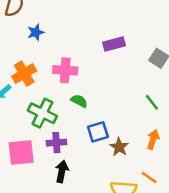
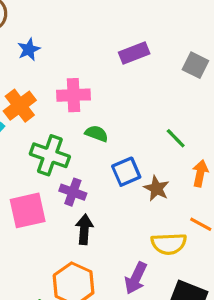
green line: (152, 102) -> (176, 138), moved
purple cross: (56, 143) -> (73, 192), turned 30

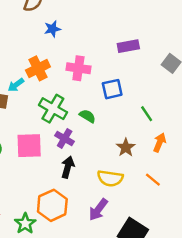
green semicircle: (97, 134) -> (87, 116), moved
blue square: (126, 172) -> (112, 89), moved
yellow semicircle: (169, 244) -> (110, 178), moved

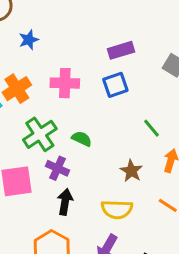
blue square: (112, 89) -> (115, 85), moved
green cross: (53, 109) -> (40, 134), turned 32

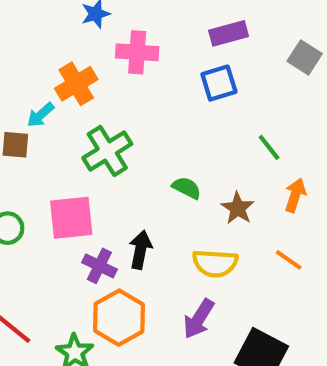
pink cross: (65, 83) -> (137, 52), moved
green semicircle: (82, 139) -> (187, 188), moved
purple cross: (58, 168) -> (99, 266), moved

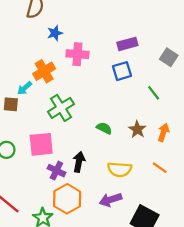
green line: (269, 147) -> (154, 93), moved
brown star: (238, 208) -> (137, 129), moved
purple arrow: (199, 319) -> (111, 200), turned 40

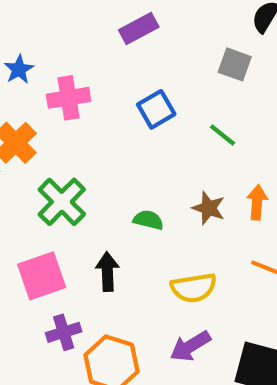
purple rectangle: (127, 44) -> (139, 29), moved
black arrow: (79, 162) -> (107, 272), moved
purple cross: (56, 171) -> (64, 332), moved, turned -30

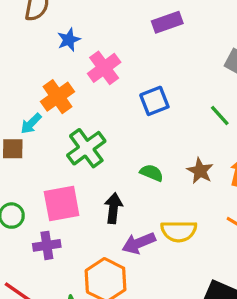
pink cross: (69, 98) -> (104, 68), turned -36
blue square: (156, 109) -> (154, 101), moved
purple cross: (64, 332) -> (47, 245), moved
purple arrow: (190, 346) -> (139, 243), moved

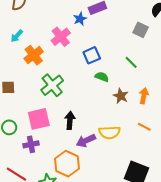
blue star: (69, 40) -> (80, 19), moved
cyan arrow: (31, 124) -> (17, 36), moved
green semicircle: (152, 173) -> (102, 77), moved

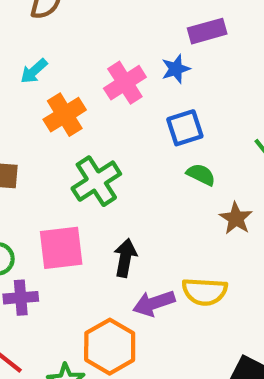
blue star: (80, 19) -> (176, 69), moved
purple cross: (31, 144) -> (21, 298), moved

